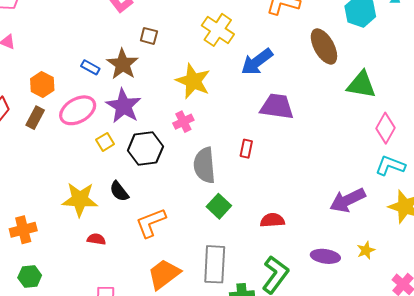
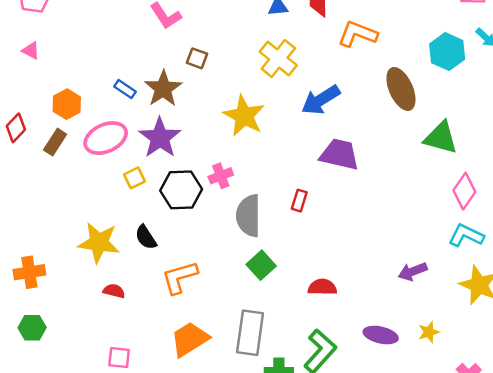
pink cross: (183, 122) -> (221, 176), moved
purple arrow: (348, 200) -> (413, 272), size x0.7

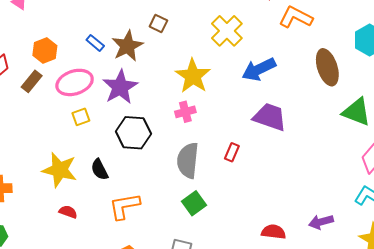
pink cross: (221, 176) -> (185, 112), moved
yellow square: (135, 178) -> (81, 117), moved
red semicircle: (322, 287) -> (274, 232), moved

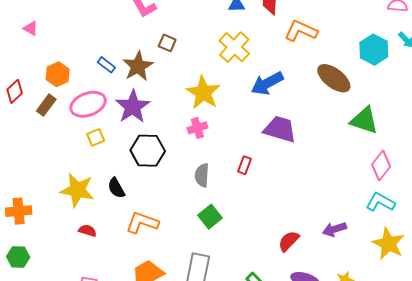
brown ellipse: (327, 67) -> (334, 78), turned -32
gray semicircle: (188, 160) -> (202, 175), size x0.7
orange L-shape: (124, 206) -> (142, 223), turned 32
red semicircle: (274, 232) -> (289, 241), turned -50

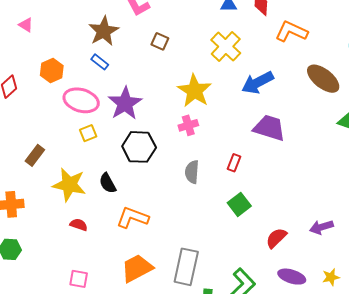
brown star: (138, 66) -> (104, 31), moved
pink ellipse: (88, 104) -> (81, 100), turned 36
brown rectangle: (46, 105) -> (35, 155), moved
green square: (210, 217) -> (239, 204), moved

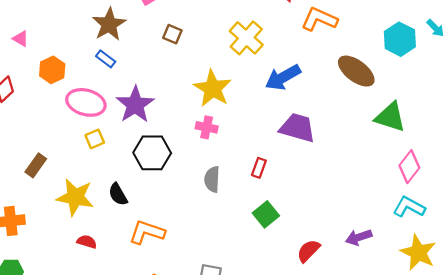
pink triangle: (26, 25) -> (21, 39), moved
pink cross: (188, 125) -> (207, 127), turned 30

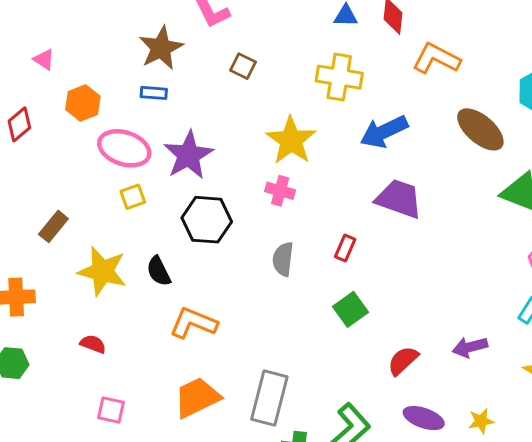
yellow cross: (246, 38) -> (339, 77), turned -36
blue rectangle: (106, 59) -> (154, 93), turned -36
red semicircle: (87, 242) -> (93, 344), moved

